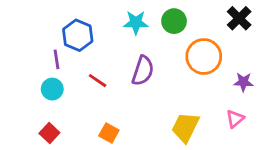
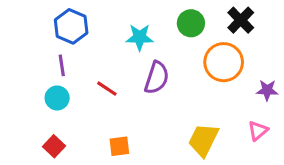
black cross: (239, 18) -> (241, 20), moved
cyan star: (136, 23) -> (140, 37), moved
blue hexagon: (78, 35) -> (71, 26), moved
orange square: (109, 133) -> (119, 146), turned -36

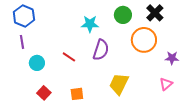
blue hexagon: (71, 26) -> (24, 16), moved
purple line: (62, 65) -> (22, 42), moved
yellow trapezoid: (203, 140) -> (119, 84), moved
red square: (54, 146) -> (44, 93), moved

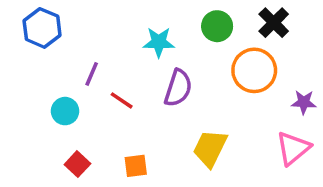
purple line: (22, 42) -> (92, 74), moved, turned 32
pink triangle: (166, 84) -> (293, 148), size x1.5

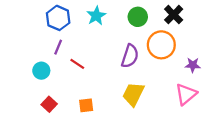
blue hexagon: (42, 28) -> (58, 18), moved
cyan star: (159, 42) -> (96, 16), moved, turned -30
purple semicircle: (178, 88) -> (130, 56), moved

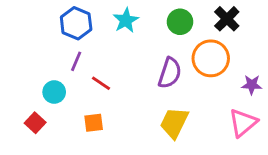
red square: (49, 104) -> (35, 123), moved
orange square: (86, 105) -> (94, 123), moved

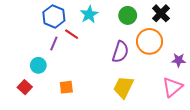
red line: (101, 83) -> (72, 34), moved

